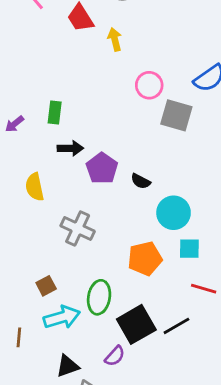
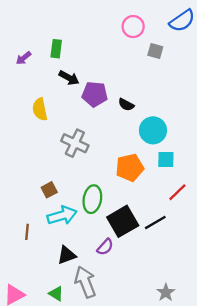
gray square: (176, 115) -> (155, 51), size x0.6
black arrow: (70, 148) -> (69, 78), turned 30
purple pentagon: (102, 168) -> (95, 94), turned -30
red line: (204, 289) -> (177, 192), turned -60

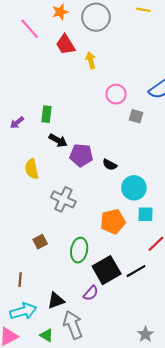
cyan arrow: (62, 215) -> (23, 311), moved

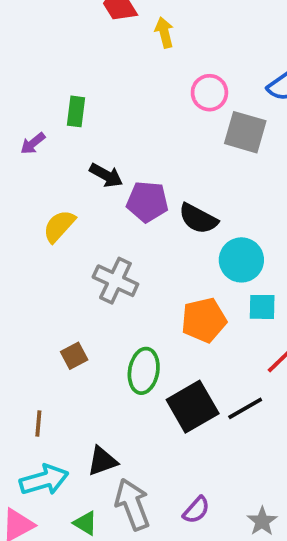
green rectangle: (46, 114) -> (76, 111), moved
gray square: (136, 116) -> (245, 132), size x1.6
black semicircle: (110, 165) -> (198, 219), size x1.5
yellow semicircle: (32, 169) -> (59, 226), turned 54
purple semicircle: (91, 293) -> (196, 510), moved

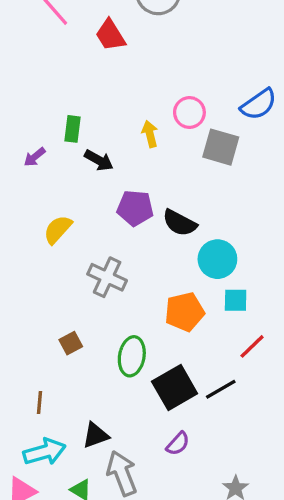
yellow arrow: (164, 33) -> (150, 134), moved
black arrow: (106, 175) -> (99, 160), moved
purple semicircle: (196, 510) -> (178, 444), moved

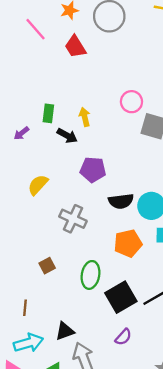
yellow arrow: (150, 134) -> (85, 117), moved
black semicircle: (180, 223) -> (121, 201), moved, turned -35

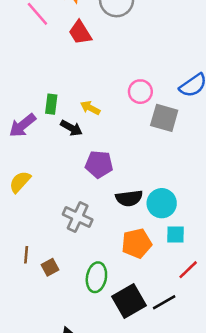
yellow arrow: (85, 117) -> (90, 108), turned -48
purple arrow: (21, 133) -> (22, 125), size x1.6
yellow semicircle: (38, 185) -> (20, 182), moved
brown line: (25, 308) -> (26, 255), moved

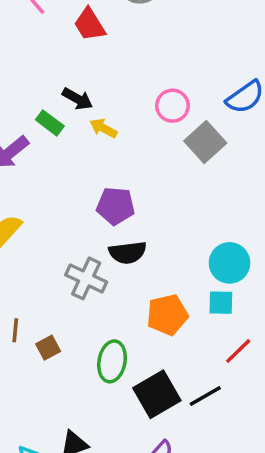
green rectangle: (51, 104) -> (50, 123), turned -60
gray square: (164, 118) -> (205, 142), turned 32
black arrow: (71, 128) -> (77, 99), moved
black semicircle: (129, 198) -> (128, 253), moved
cyan circle: (162, 203) -> (229, 263), moved

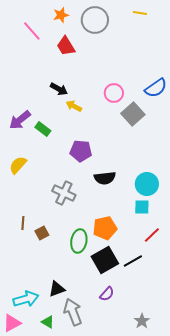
green rectangle: (50, 123) -> (43, 129), moved
black semicircle: (128, 253) -> (105, 178), moved
orange pentagon: (167, 315) -> (105, 228), moved

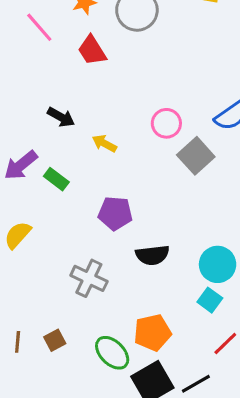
black arrow: (59, 89) -> (61, 117), moved
cyan square: (142, 207) -> (210, 300), turned 35
brown line: (23, 223) -> (18, 342), moved
green ellipse: (79, 241) -> (112, 353), turned -55

